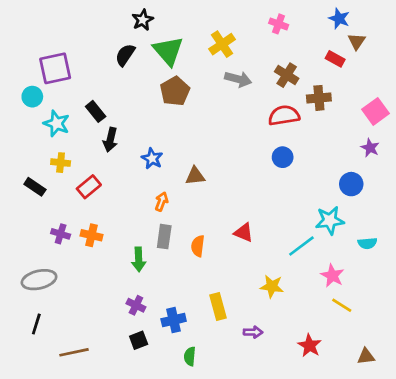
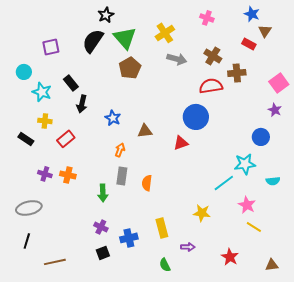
black semicircle: (125, 55) -> (93, 41), size x1.4
purple square: (55, 68) -> (51, 47), moved, size x0.7
blue circle: (283, 157) -> (196, 117), moved, size x1.6
red triangle: (244, 233) -> (181, 143), moved, turned -42
green semicircle: (190, 356) -> (165, 265), moved, turned -32

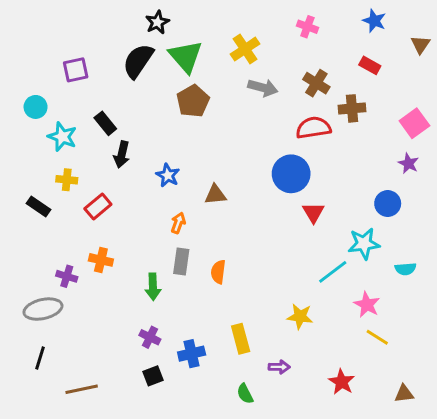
brown triangle: (265, 31) -> (420, 45), moved
red triangle: (181, 143) -> (313, 212), moved, turned -42
purple cross: (45, 174) -> (67, 276), moved

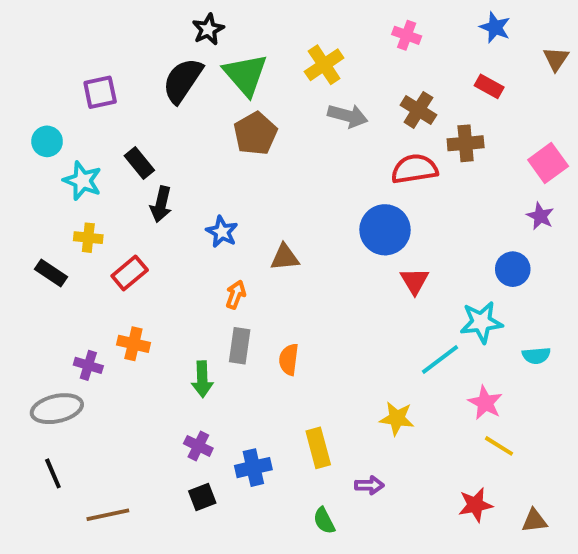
black line: (40, 358) -> (53, 473), turned -40
red star: (342, 382) -> (475, 505), moved, turned 30

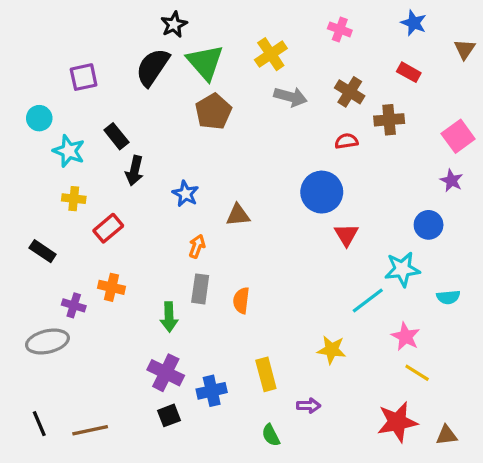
red semicircle: (414, 169) -> (346, 141), size x0.6
black rectangle: (51, 273) -> (43, 251), moved
purple cross: (198, 446) -> (166, 373), size x1.5
black line: (53, 473) -> (39, 424), moved
red star: (475, 505) -> (397, 422), size x1.4

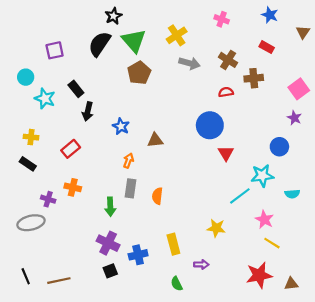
yellow cross: (74, 199) -> (31, 137), moved

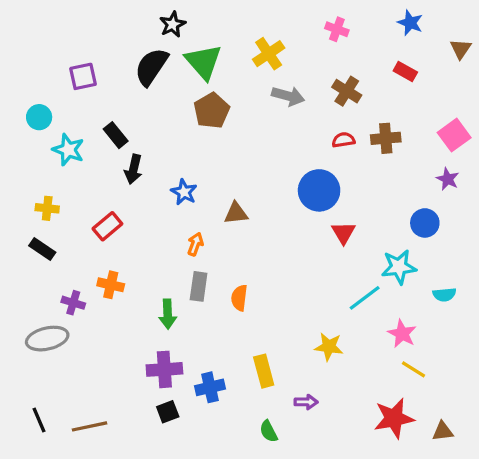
brown cross: (254, 78) -> (386, 138), moved
purple cross: (108, 243) -> (164, 369), turned -30

